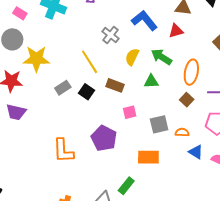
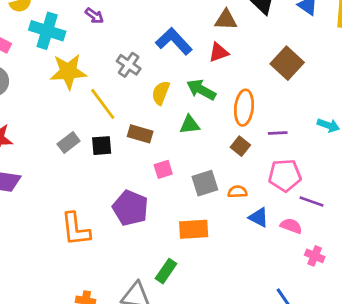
yellow star: (36, 59) -> (68, 72), moved
black square: (87, 92) -> (102, 146), turned -35

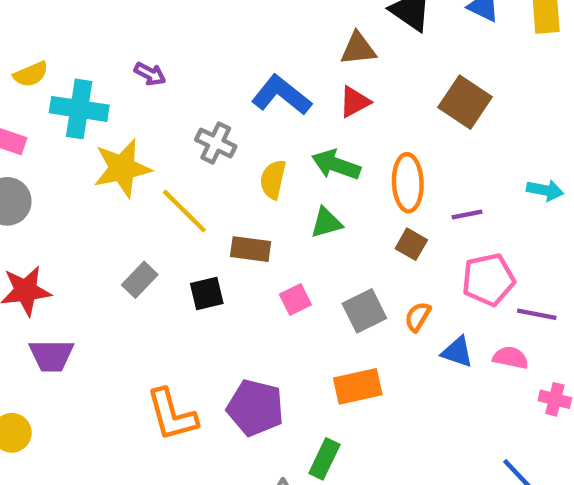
black square: (102, 146) -> (207, 294), moved
orange semicircle: (237, 192) -> (418, 317), turned -48
purple pentagon: (130, 208) -> (255, 408), moved

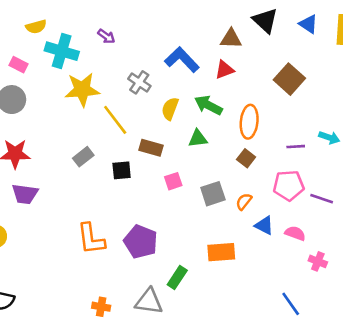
purple line: (467, 215) -> (296, 147), moved
purple line: (537, 314) -> (322, 199), moved
orange rectangle: (358, 386) -> (221, 252), moved

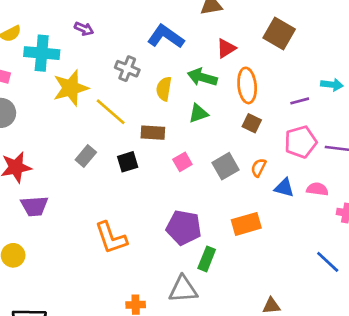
red triangle: (224, 70) -> (226, 48), moved
purple pentagon: (141, 242) -> (184, 228), moved

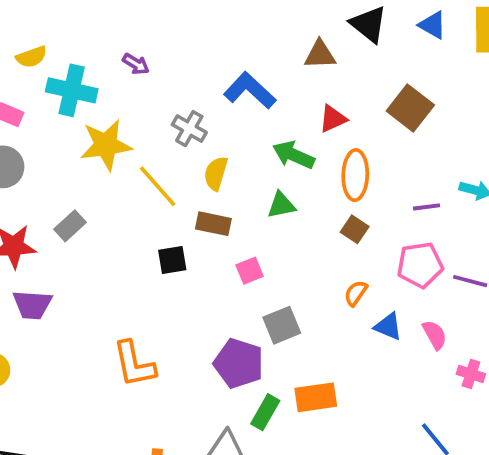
yellow semicircle: (164, 89) -> (216, 173), moved
gray rectangle: (86, 156) -> (70, 226), moved
gray square: (225, 166) -> (282, 325), moved
pink semicircle: (317, 189) -> (435, 335), turned 45
orange rectangle: (246, 224) -> (316, 397), moved

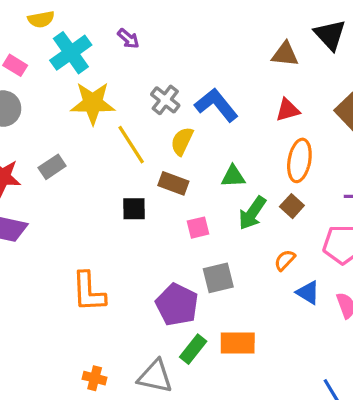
cyan cross: (72, 90) -> (71, 53), turned 33
blue L-shape: (250, 91) -> (216, 105), moved
green arrow: (294, 155) -> (252, 213), moved, turned -88

